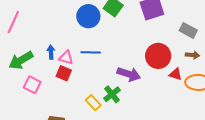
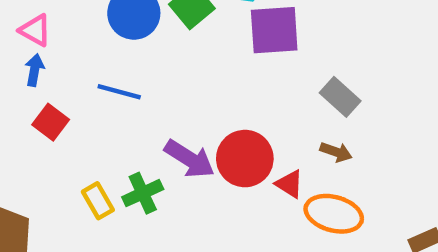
red circle: (158, 56) -> (245, 159), moved
pink triangle: (66, 58) -> (35, 30), moved

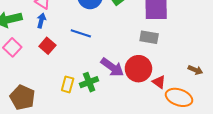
gray rectangle: (340, 97) -> (149, 37), moved, turned -36
brown arrow: (336, 152) -> (195, 70), moved
yellow rectangle: (98, 201) -> (68, 84), turned 42

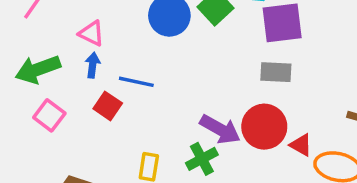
blue line: (81, 33) -> (136, 82), moved
green cross: (89, 82) -> (202, 159), moved

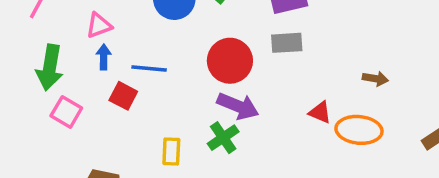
pink triangle: (91, 33) -> (99, 25), turned -40
green arrow: (38, 69) -> (50, 67), turned -54
red circle: (264, 127) -> (230, 61), moved

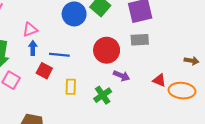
purple arrow: (238, 106) -> (121, 76), moved, size x0.7
yellow rectangle: (171, 152) -> (71, 87), moved

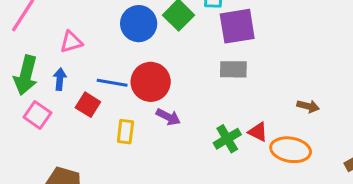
blue arrow: (33, 48) -> (60, 79), moved
red circle: (107, 50) -> (151, 82), moved
purple arrow: (121, 76) -> (168, 117), moved
green cross: (103, 95) -> (227, 139), moved

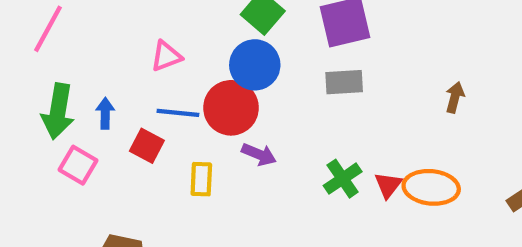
blue circle: (139, 24) -> (255, 65), moved
pink triangle: (71, 42) -> (166, 56), moved
brown arrow: (308, 106) -> (455, 97), moved, turned -85
red triangle: (258, 132) -> (388, 185), moved, turned 45

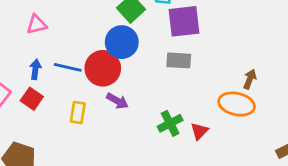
pink triangle: (166, 56) -> (37, 24), moved
blue arrow: (105, 113) -> (35, 69), moved
red square: (147, 146) -> (32, 99), moved
orange ellipse: (431, 187) -> (237, 104), moved

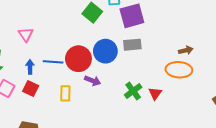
pink triangle: (37, 24) -> (26, 34), turned -42
blue circle: (122, 42) -> (105, 51), moved
brown arrow: (250, 79) -> (186, 50), turned 64

